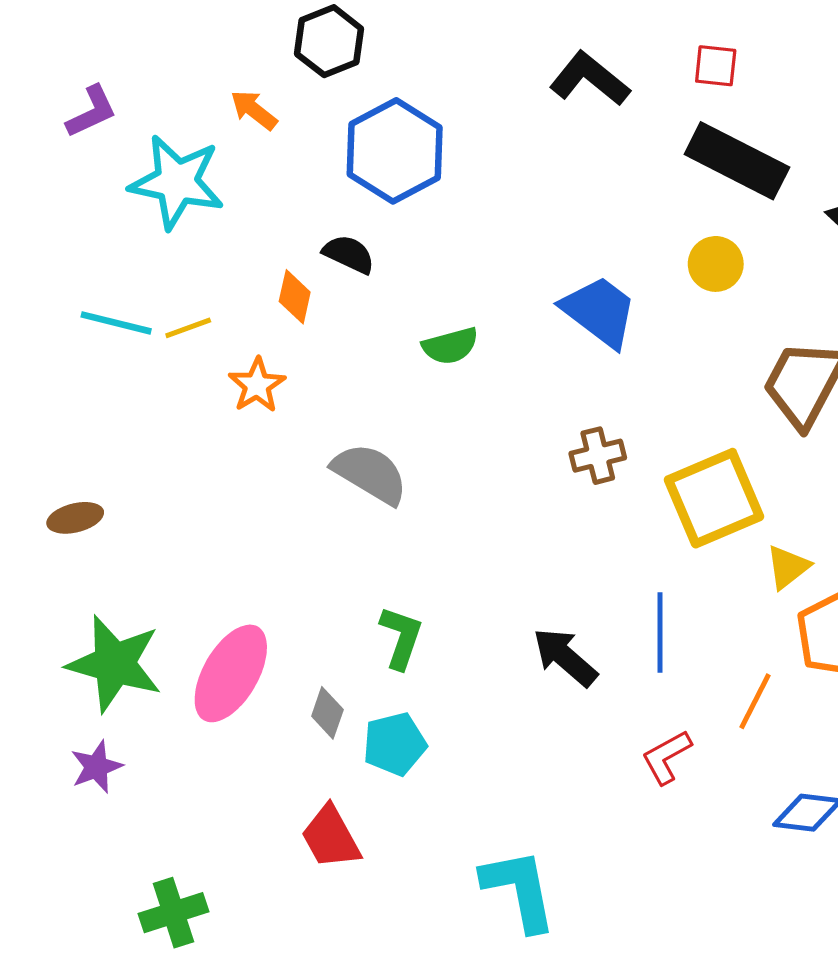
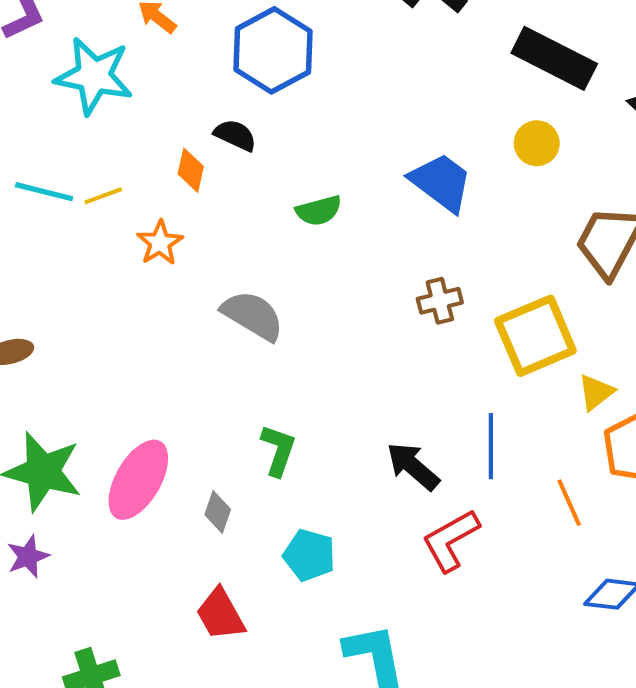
orange line: (755, 701) -> (569, 503), turned -51
cyan pentagon: (395, 744) -> (309, 555), moved, turned 30
red L-shape: (667, 757) -> (451, 540), moved, size x1.4

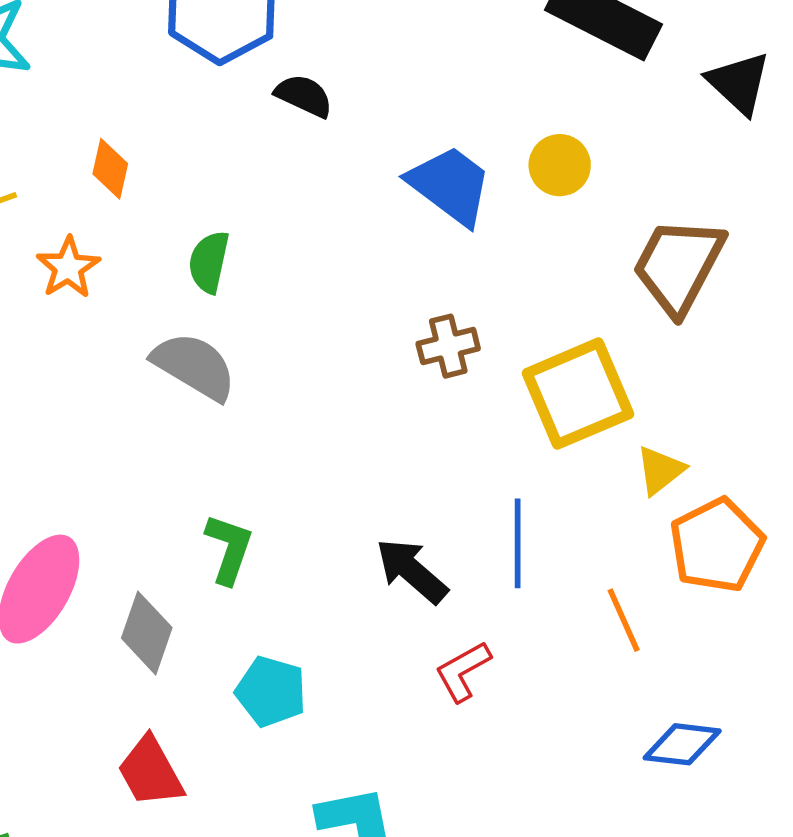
black semicircle: (235, 135) -> (304, 96), moved
yellow circle: (537, 143) -> (560, 165), moved
green semicircle: (319, 211) -> (209, 262), moved, turned 117
gray diamond: (218, 512) -> (147, 633), size x1.4
red L-shape: (451, 540) -> (463, 671), size x0.7

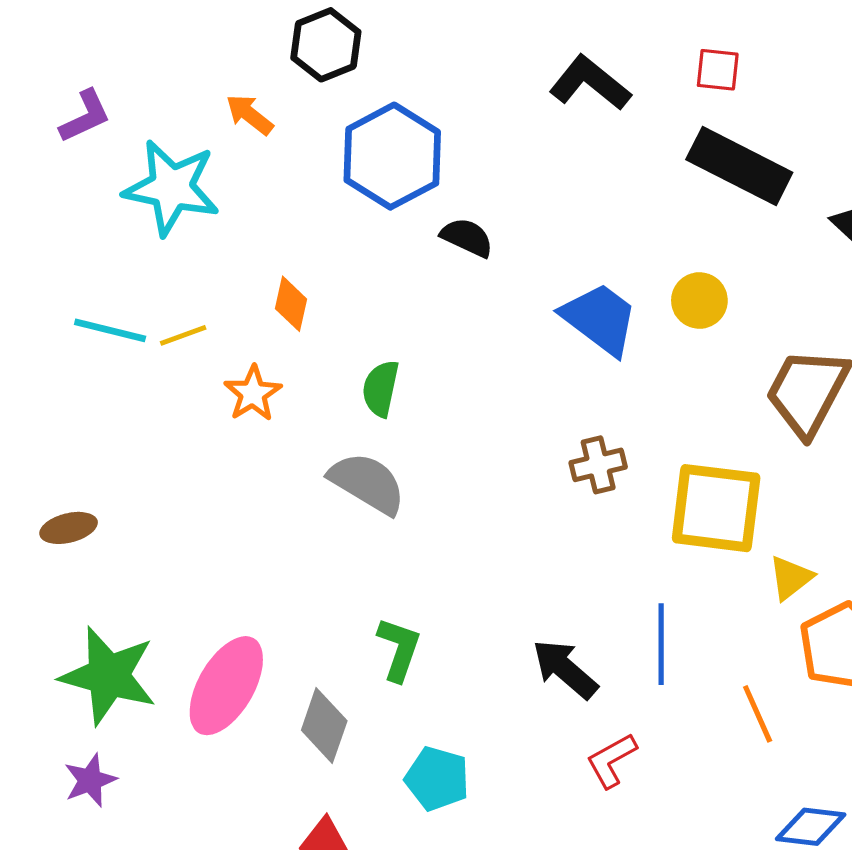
yellow square: (578, 394) -> (716, 508), turned 30

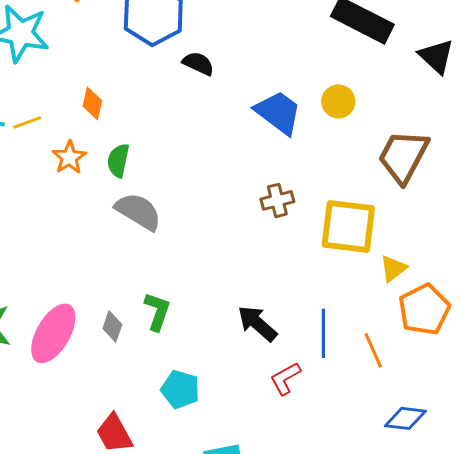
green semicircle: (381, 388) -> (118, 160), moved
blue line: (661, 644) -> (323, 333), moved
gray diamond: (324, 726) -> (112, 326), moved, size x0.7

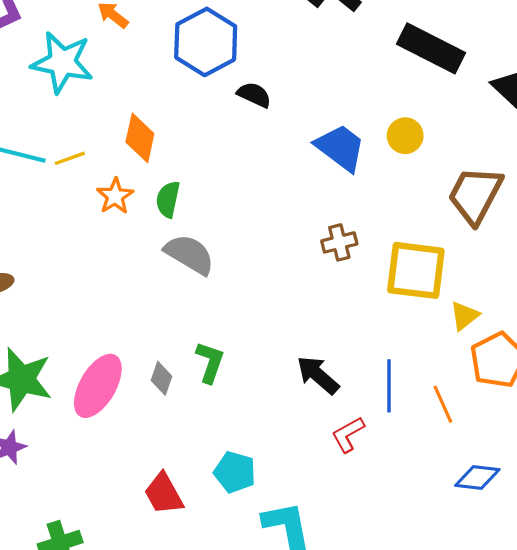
orange diamond: (92, 103) -> (140, 138), size x1.4
cyan pentagon: (180, 389) -> (235, 472), moved

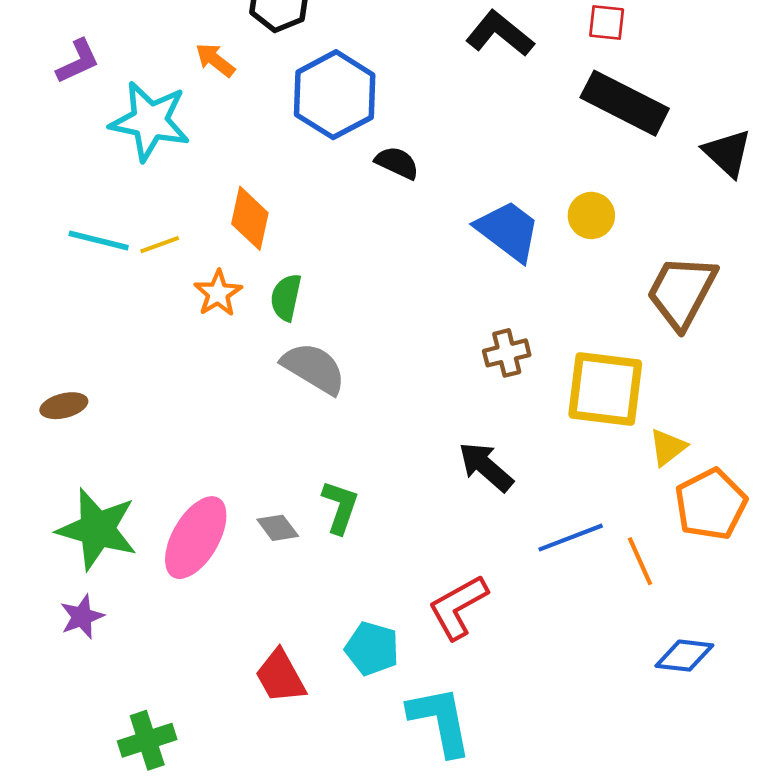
black arrow: (318, 375) -> (486, 467), moved
gray diamond: (161, 378) -> (278, 528), turned -56
blue line: (389, 386) -> (571, 538), turned 69
red L-shape: (348, 434) -> (458, 607), moved, size x1.4

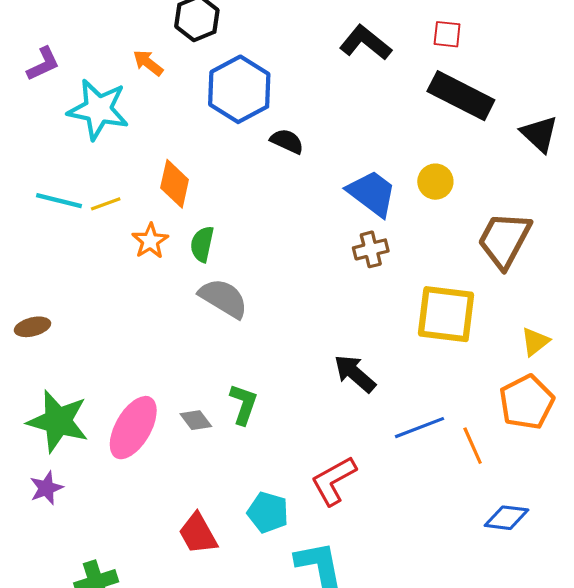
brown cross: (507, 353) -> (371, 249), moved
yellow triangle: (668, 447) -> (535, 342), moved

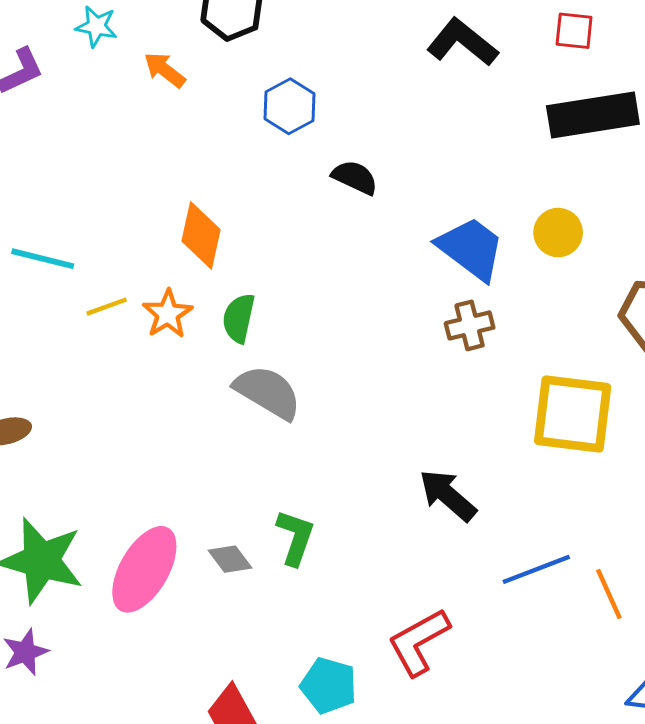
blue hexagon: (239, 89) -> (290, 106), size x0.6
black rectangle: (461, 96) -> (593, 115), turned -36
cyan star: (98, 109) -> (96, 26), moved, size x0.5
yellow line: (106, 204) -> (107, 307), moved

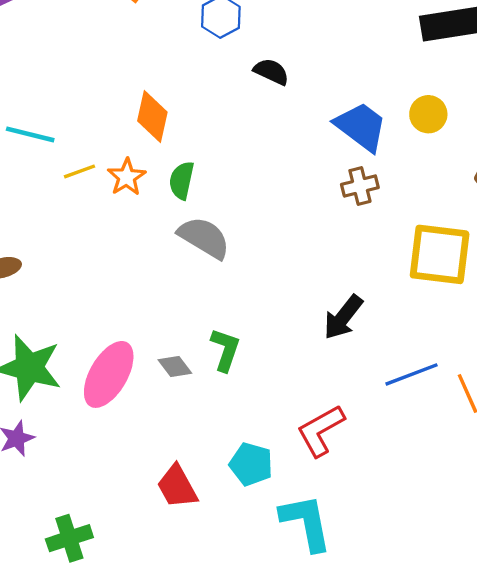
black arrow: (448, 495) -> (343, 317), turned -93

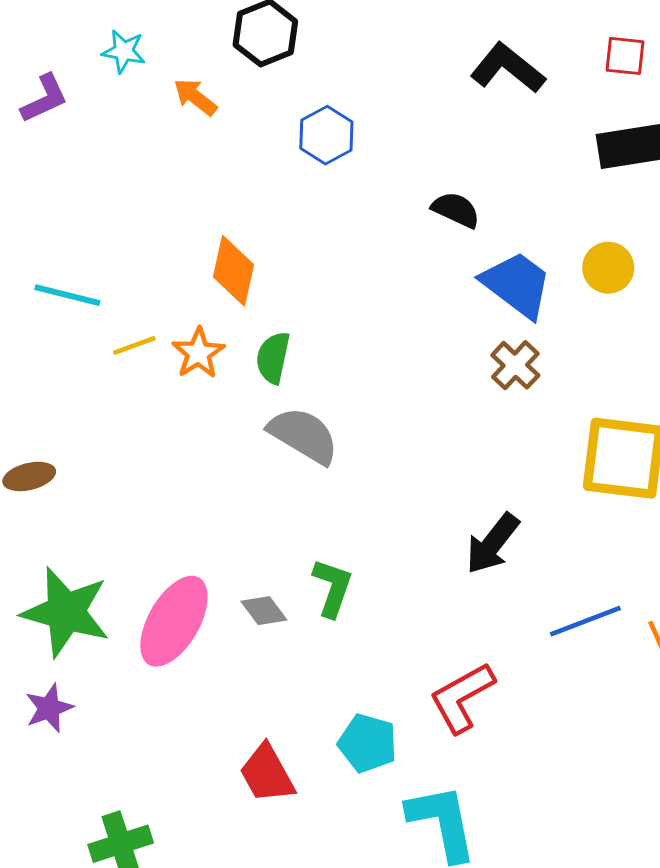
black semicircle: (271, 72) -> (456, 210), moved
brown cross: (360, 186) -> (515, 365), turned -33

